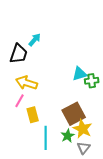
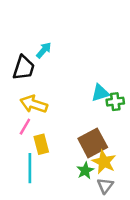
cyan line: (46, 138) -> (30, 168), moved

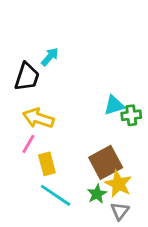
cyan line: (30, 168) -> (56, 195), moved, turned -56

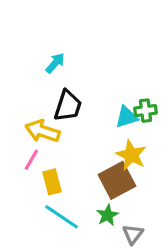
black trapezoid: (27, 77) -> (68, 106), moved
green cross: (131, 115) -> (145, 111), moved
yellow star: (118, 184) -> (131, 155), moved

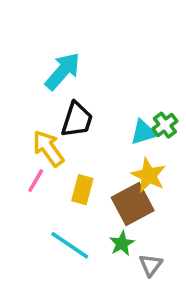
cyan arrow: (55, 63) -> (63, 71), size x1.6
green cross: (145, 111) -> (165, 125), turned -30
yellow arrow: (42, 131) -> (48, 148), turned 36
yellow rectangle: (52, 182) -> (82, 190), moved, turned 30

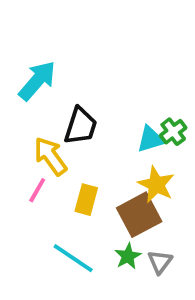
cyan arrow: (63, 71) -> (37, 81), moved
gray triangle: (151, 265) -> (160, 262), moved

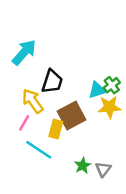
yellow star: (156, 184) -> (109, 107), moved, turned -30
brown square: (139, 215) -> (72, 116), moved
cyan line: (73, 258) -> (39, 150), moved

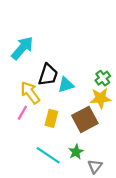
cyan triangle: (97, 90) -> (66, 85), moved
brown square: (72, 116) -> (85, 119), moved
cyan line: (39, 150) -> (48, 155), moved
gray triangle: (103, 169) -> (95, 166), moved

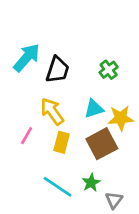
black trapezoid: (48, 75) -> (57, 70), moved
green cross: (103, 78) -> (109, 70), moved
cyan triangle: (66, 85) -> (94, 109), moved
yellow arrow: (30, 93) -> (52, 111), moved

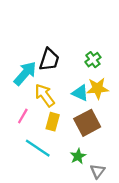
cyan arrow: (27, 58) -> (25, 73), moved
cyan triangle: (94, 109) -> (80, 93), turned 42
yellow star: (121, 118) -> (98, 88), moved
cyan line: (57, 187) -> (38, 148), moved

